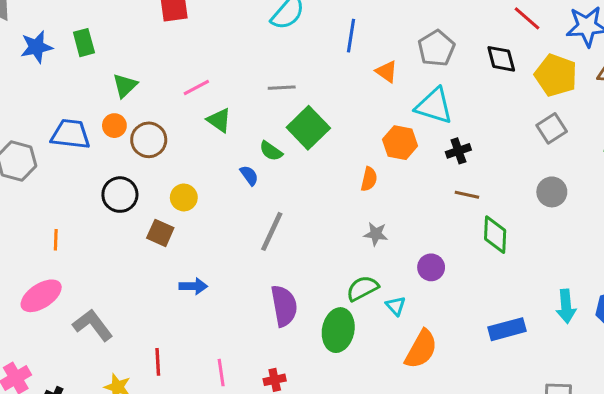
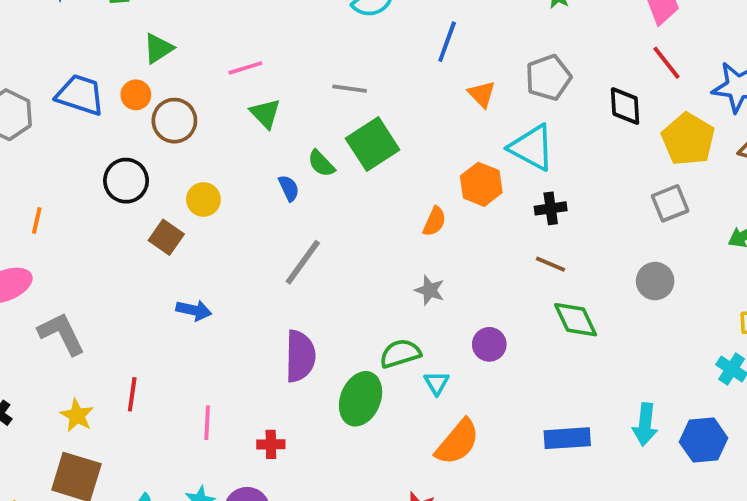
green diamond: (495, 235) -> (576, 320), turned -39

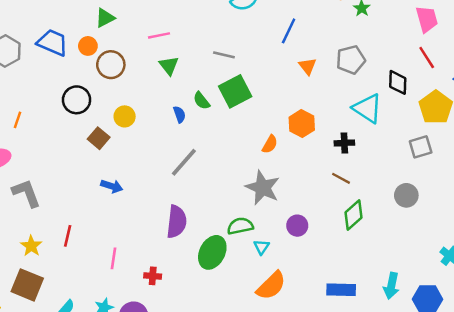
cyan triangle: (532, 148) -> (367, 108), moved
gray star: (430, 290) -> (263, 188), size x1.8
green diamond: (576, 320) -> (353, 215), turned 68

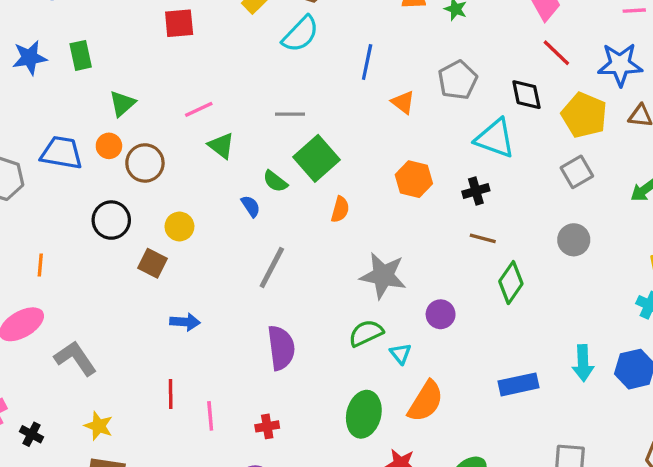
orange semicircle: (270, 144) -> (340, 209), moved
red line: (68, 236) -> (171, 394), moved
green ellipse: (212, 252) -> (364, 414), moved

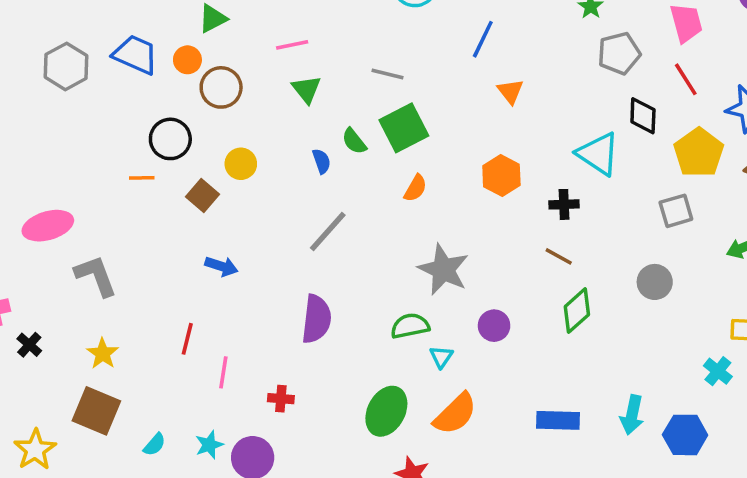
gray pentagon: (458, 80) -> (619, 53), moved
orange line: (40, 265) -> (142, 178), moved, turned 70

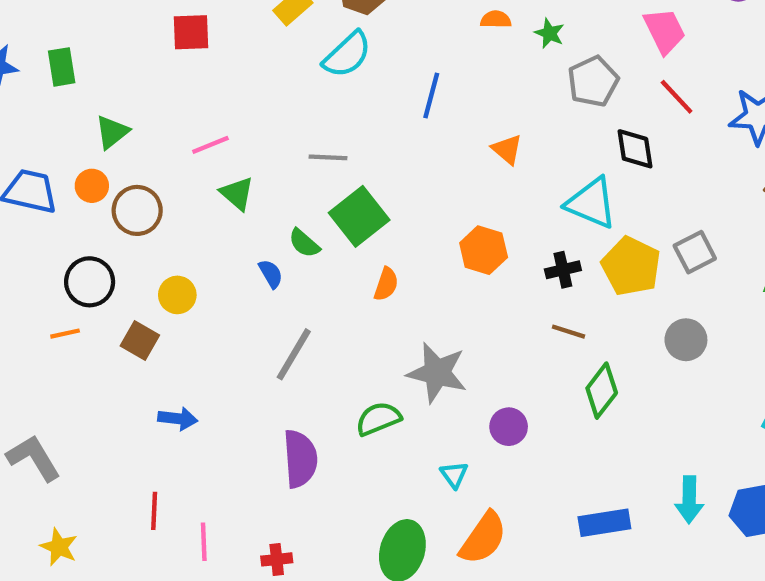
orange triangle: (510, 91) -> (507, 149), moved
yellow pentagon: (699, 153) -> (631, 266), moved
green semicircle: (410, 326) -> (378, 419), moved

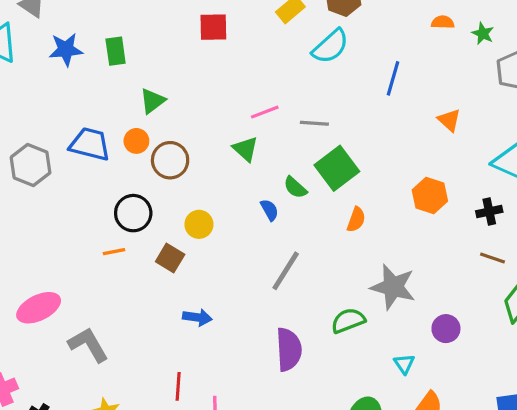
pink line: (210, 145) -> (265, 112), moved

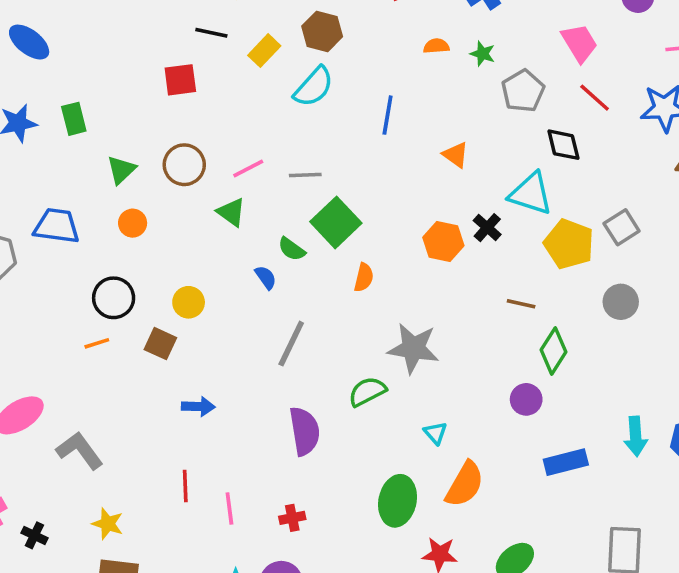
orange circle: (136, 141) -> (133, 223), moved
brown circle: (170, 160) -> (184, 165), moved
black cross: (489, 212) -> (487, 228), moved, turned -30
purple circle: (446, 329) -> (526, 399), moved

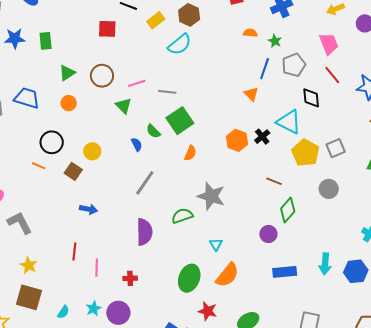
blue line: (388, 115) -> (265, 69), moved
orange line: (97, 343) -> (39, 166), turned 32

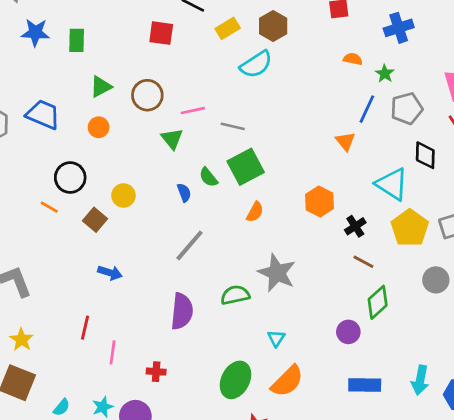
black cross: (262, 137) -> (355, 226), moved

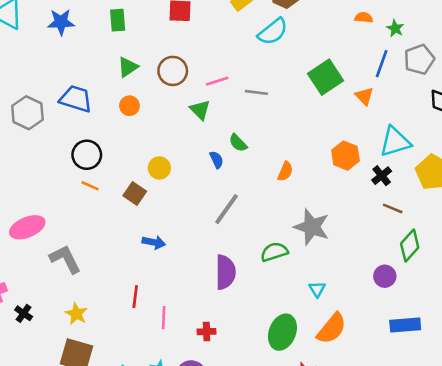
green rectangle: (77, 40) -> (118, 20), moved
green square: (246, 167) -> (325, 77), moved
black circle: (70, 178) -> (87, 155), moved
cyan triangle: (392, 184) -> (395, 142), moved, turned -44

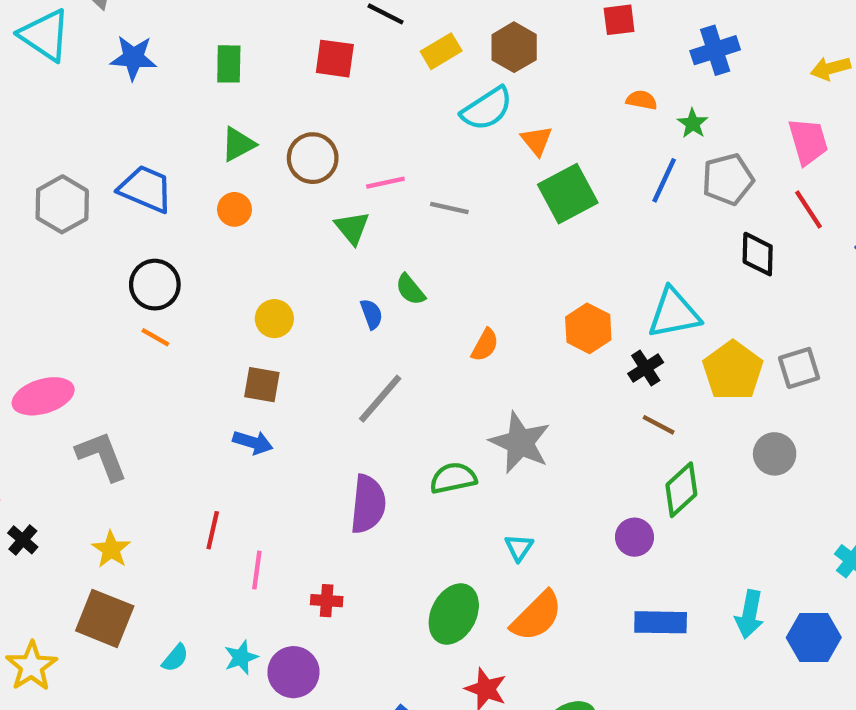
orange triangle: (364, 96) -> (537, 141), moved
brown square: (135, 194) -> (262, 385), moved, turned -30

